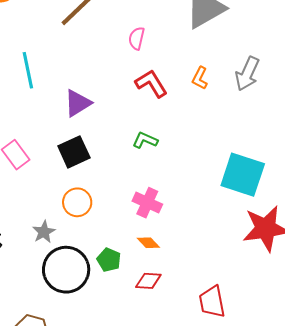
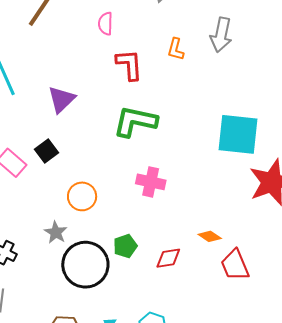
red L-shape: (151, 84) -> (129, 65), turned 40
green L-shape: (145, 140) -> (135, 121), size x1.8
black square: (74, 152) -> (46, 151), moved, size x0.7
orange diamond: (148, 243) -> (210, 236), moved
green pentagon: (109, 260) -> (125, 246), turned -30

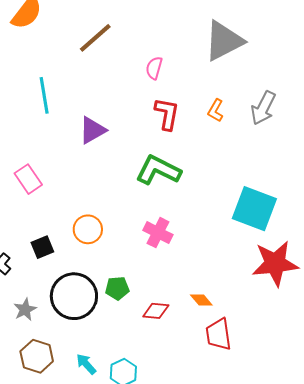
black square: (46, 151) -> (42, 247), moved
gray star: (56, 232) -> (25, 310), moved

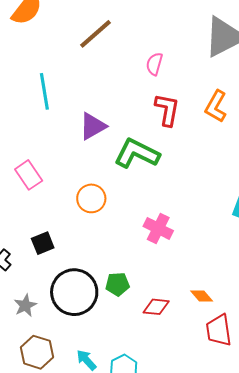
orange L-shape: (216, 110) -> (216, 106), size x1.4
green L-shape: (158, 170) -> (137, 153), moved
orange circle: (88, 229) -> (91, 198), moved

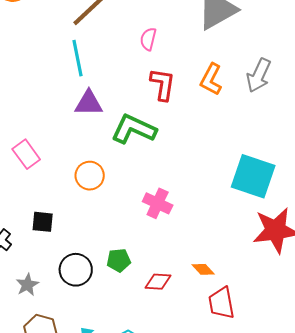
cyan line: (44, 91) -> (77, 58), moved
purple triangle: (93, 126) -> (89, 103), turned 32
black square: (43, 243) -> (43, 222), turned 30
black circle: (74, 292) -> (76, 270), size x0.7

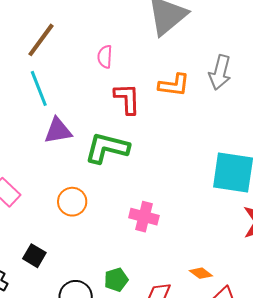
orange L-shape: (211, 79) -> (174, 85), turned -100
black square: (43, 222) -> (34, 256), turned 35

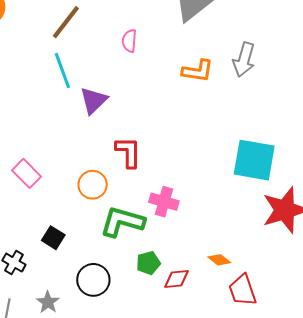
red L-shape: (127, 99) -> (128, 152), moved
purple triangle: (58, 131) -> (94, 100), moved, turned -36
green L-shape: (107, 148) -> (122, 222), moved
green pentagon: (116, 280) -> (148, 263), moved

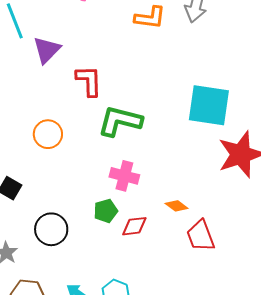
red L-shape: (128, 152) -> (89, 81), moved
pink cross: (164, 202) -> (124, 176), moved
green L-shape: (122, 222) -> (120, 121), moved

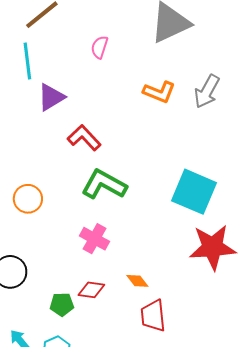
red L-shape: (89, 81) -> (84, 138), turned -56
orange circle: (48, 134) -> (28, 199), moved
green pentagon: (106, 211) -> (62, 304), moved

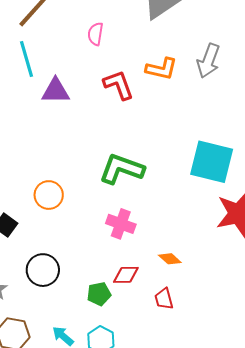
purple triangle: (51, 97) -> (56, 91), turned 40
red L-shape: (84, 138) -> (119, 85), moved, turned 32
red trapezoid: (153, 316) -> (164, 299), moved, size x0.7

